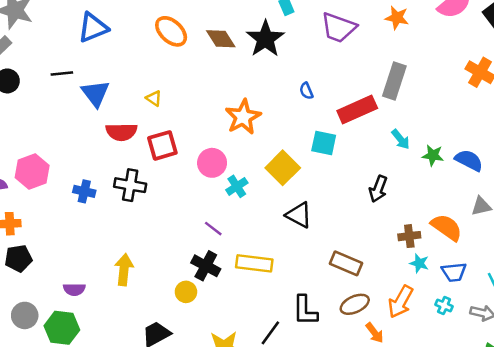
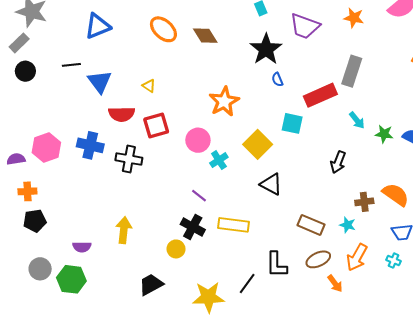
black star: (265, 39) -> (266, 49), moved
blue cross: (84, 191) -> (90, 145), moved, size x1.4
cyan star: (419, 263) -> (348, 225), moved

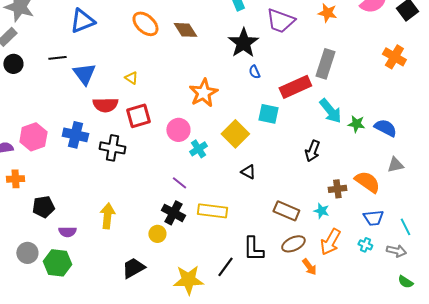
cyan arrow: (357, 120) -> (330, 111), size x1.5
black triangle: (271, 184) -> (248, 172), size x0.7
black pentagon: (35, 221) -> (43, 207), moved

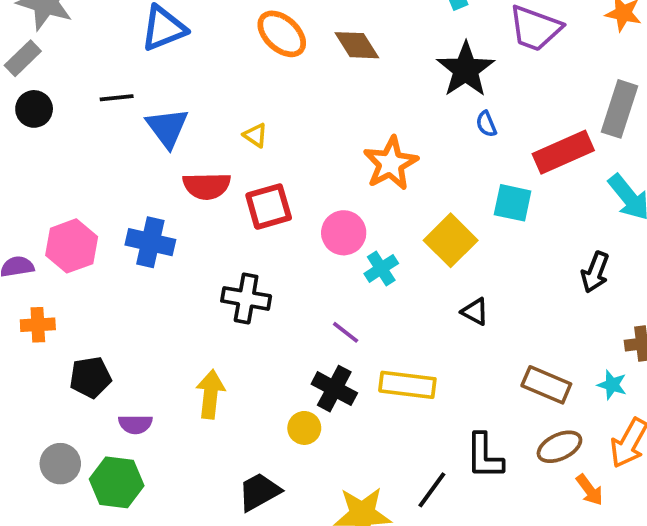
black cross: (112, 148) -> (246, 298), moved

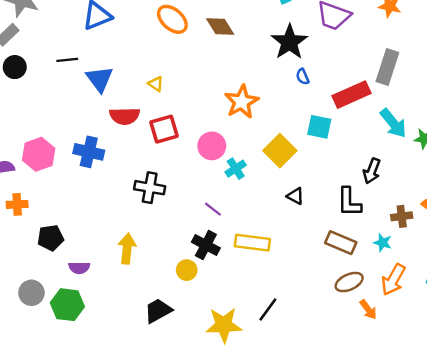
black L-shape: (484, 456) -> (349, 202), moved

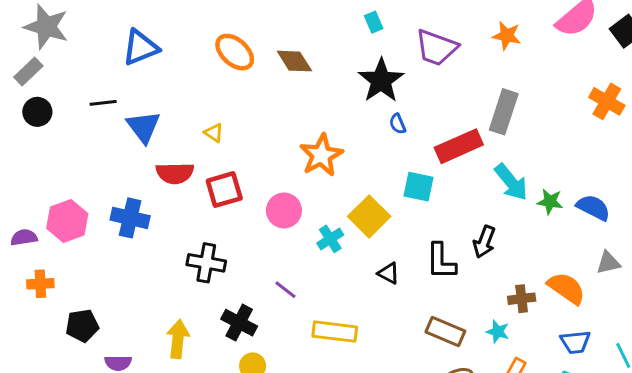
cyan cross: (236, 169) -> (330, 239), moved
black L-shape: (349, 202) -> (441, 261), moved
black cross: (206, 245) -> (239, 323), moved

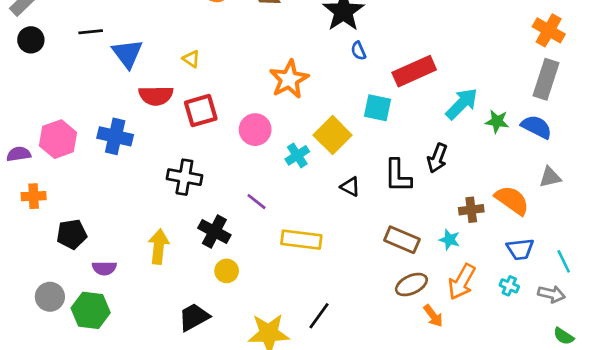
gray rectangle: (504, 112) -> (546, 79), moved
cyan arrow: (511, 182) -> (462, 104), turned -96

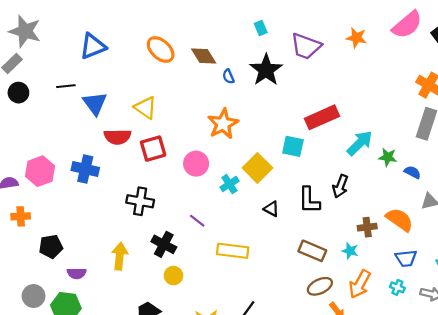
blue semicircle: (358, 51) -> (228, 76), moved
yellow triangle: (191, 59) -> (145, 108), size x1.6
blue semicircle: (536, 127) -> (412, 172), moved, size x0.7

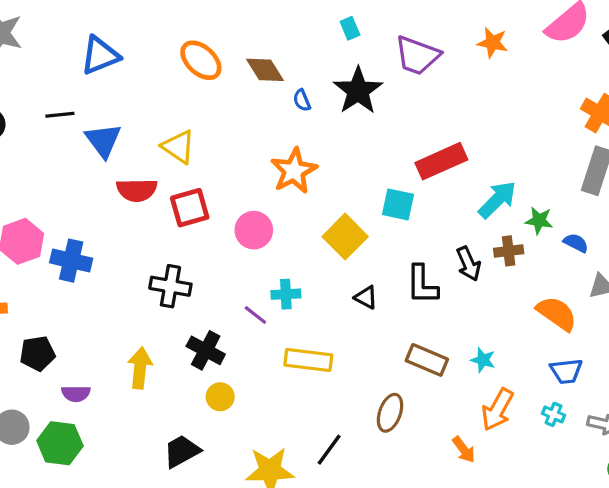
blue cross: (85, 169) -> (71, 261), moved
cyan cross: (229, 184) -> (286, 294), moved, turned 30
black arrow: (340, 186) -> (469, 264), turned -45
brown cross: (367, 227) -> (509, 251), moved
brown ellipse: (320, 286) -> (390, 413), moved, turned -45

